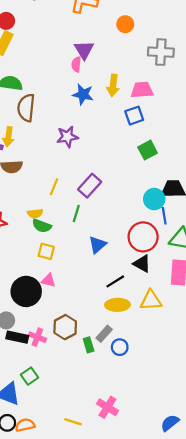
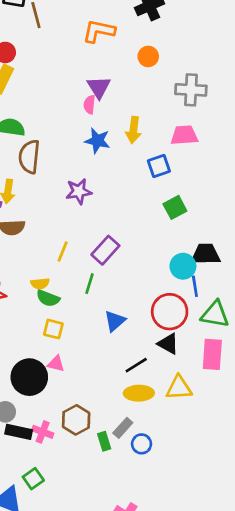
pink trapezoid: (142, 90) -> (184, 135), moved

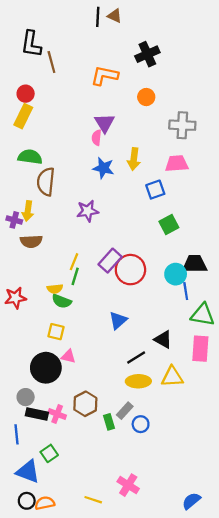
green line: (89, 284) -> (75, 276), moved
red circle: (170, 312) -> (130, 270), moved
yellow square: (53, 329) -> (56, 332), moved

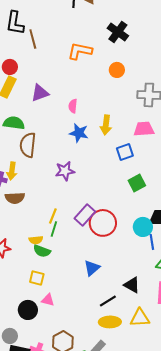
black cross: (147, 54) -> (118, 32), turned -30
purple triangle: (105, 123) -> (40, 93), moved, turned 42
black circle: (46, 368) -> (28, 310), size x0.7

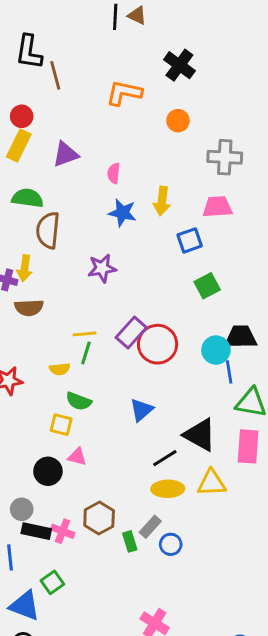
yellow line: (53, 216) -> (84, 334), turned 63
green semicircle: (42, 251) -> (79, 401), moved
black triangle: (132, 285) -> (200, 435), size x1.4

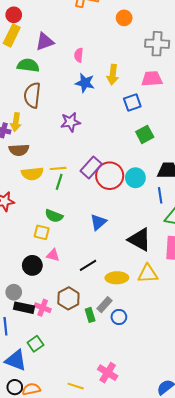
green semicircle: (28, 198) -> (28, 65), moved
cyan circle: (216, 350) -> (135, 178), moved
yellow semicircle: (60, 369) -> (32, 174), moved, size x1.5
black line: (165, 458) -> (88, 265), moved

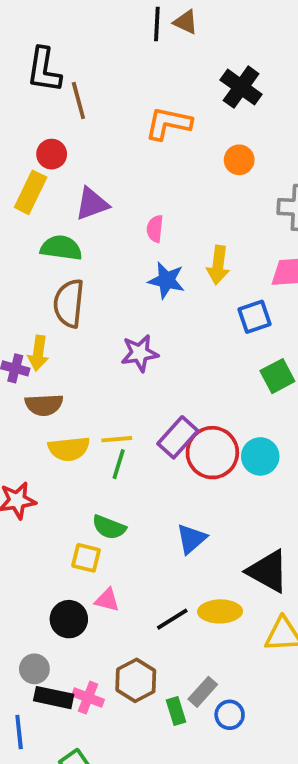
red circle: (14, 15) -> (52, 154), moved
yellow ellipse: (117, 278) -> (220, 611), moved

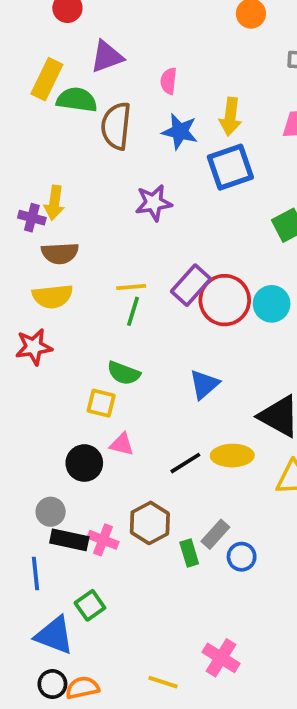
yellow rectangle: (31, 192) -> (47, 79), moved
brown semicircle: (69, 303) -> (116, 126), moved
blue square: (254, 317) -> (230, 167), moved, size x1.4
yellow semicircle: (69, 449) -> (52, 296), moved

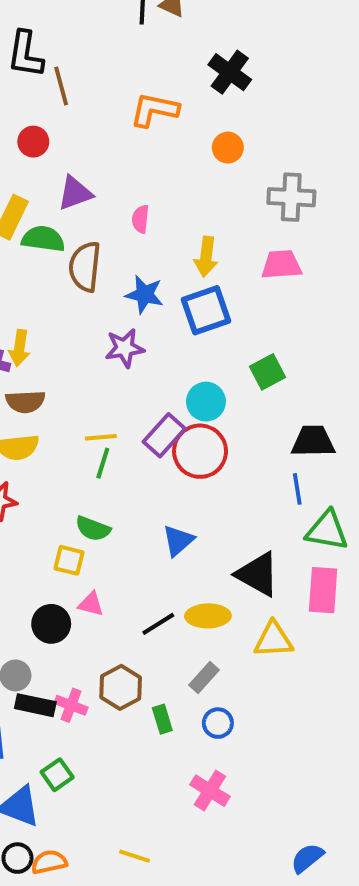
blue star: (180, 132) -> (144, 294), moved
cyan circle: (272, 304) -> (206, 402), moved
gray rectangle: (215, 534) -> (204, 677), moved
pink cross: (221, 658) -> (210, 791), moved

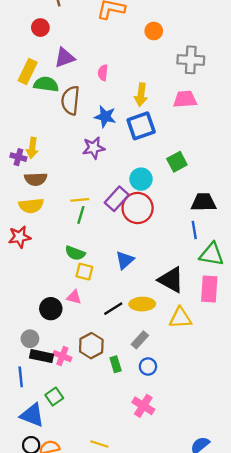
yellow square: (69, 560) -> (84, 272), moved

